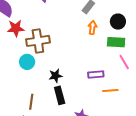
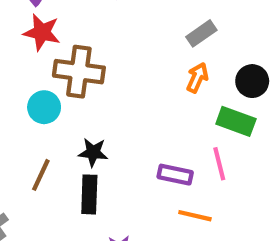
pink line: (124, 62) -> (219, 164), moved
brown line: (31, 102) -> (41, 175), moved

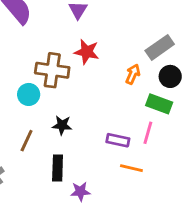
red star: (42, 32) -> (87, 52), moved
gray rectangle: (201, 33) -> (160, 47), moved, size x1.4
pink line: (219, 164) -> (148, 133), turned 30
black rectangle: (89, 194) -> (58, 168), moved

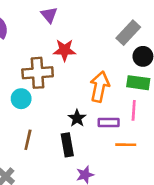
orange arrow: (133, 74) -> (100, 87), moved, size x1.6
black star: (62, 125) -> (77, 118), moved, turned -30
black rectangle: (58, 168) -> (67, 145), moved

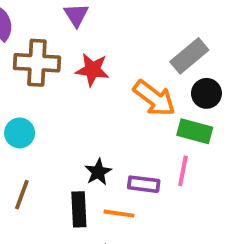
brown cross: (38, 73) -> (37, 63), moved
orange arrow: (100, 87) -> (154, 98), moved, turned 108
orange line: (126, 145) -> (119, 214), moved

